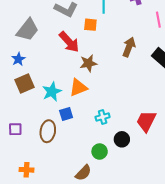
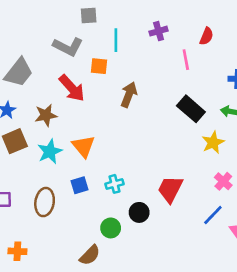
brown arrow: (129, 47) -> (129, 95), moved
brown star: (88, 63) -> (46, 115), moved
orange triangle: (78, 88) -> (83, 146), turned -48
blue square: (66, 114) -> (80, 185), moved

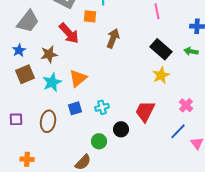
yellow star: (213, 142) -> (161, 75), moved
orange triangle: (83, 146) -> (78, 78), turned 30

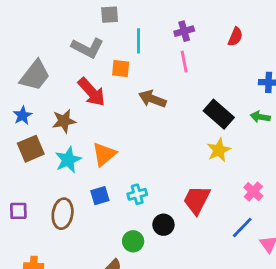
pink line: (157, 11) -> (184, 62), moved
brown arrow: (113, 38) -> (152, 99), turned -90

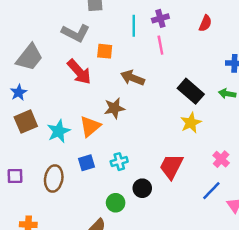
cyan line: (139, 41) -> (134, 26), moved
brown star: (64, 121) -> (114, 108), moved

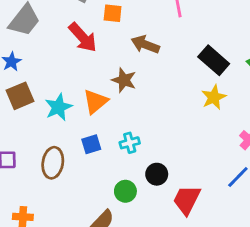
brown star: (114, 108) -> (124, 80), turned 30
red trapezoid: (171, 166) -> (187, 200), moved

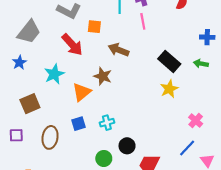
brown square: (20, 96) -> (30, 104), moved
cyan star: (58, 107) -> (54, 74), moved

